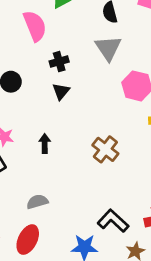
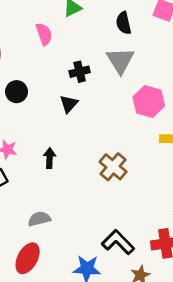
pink semicircle: (35, 26) -> (44, 34), size x0.7
black cross: (59, 62) -> (80, 72), moved

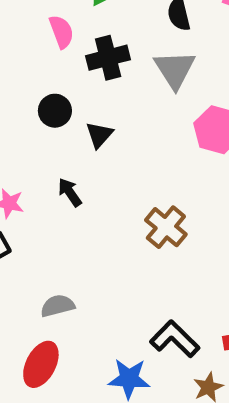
black cross: (80, 72) -> (108, 58), moved, size x1.4
black circle: (17, 92) -> (55, 111), moved
black arrow: (50, 158) -> (70, 192), moved, turned -36

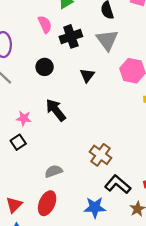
black triangle: (99, 135) -> (87, 75), moved
black arrow: (70, 192) -> (56, 110), size x1.5
brown cross: (166, 227) -> (101, 155), moved

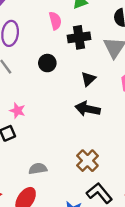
black arrow: (56, 110) -> (88, 109), moved, turned -50

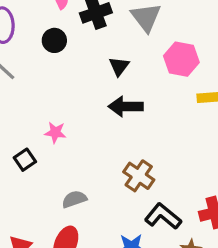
black circle: (47, 63) -> (54, 40), moved
pink star: (17, 111) -> (55, 132), moved

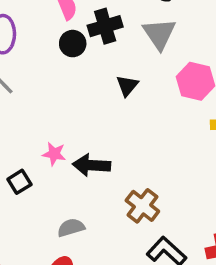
black circle: (54, 40) -> (73, 44), moved
black arrow: (126, 106) -> (91, 165), moved

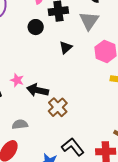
black circle: (73, 44) -> (36, 27), moved
brown cross: (142, 206) -> (58, 107), moved

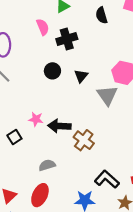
gray triangle: (89, 21) -> (107, 95), moved
black circle: (36, 27) -> (52, 71), moved

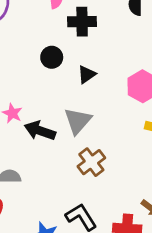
gray triangle: (107, 95) -> (78, 121), moved
brown cross: (84, 140) -> (91, 162), moved

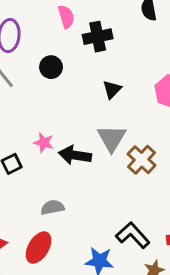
black circle: (52, 57) -> (51, 67), moved
brown cross: (91, 162) -> (142, 160), moved

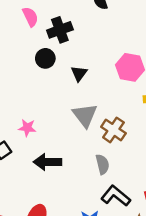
black circle: (51, 67) -> (45, 58), moved
black arrow: (75, 155) -> (47, 162), moved
gray semicircle: (52, 207) -> (102, 164), moved, turned 96

